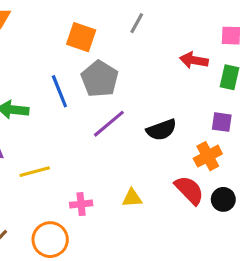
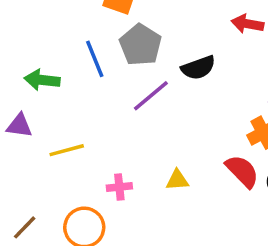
black semicircle: (161, 130) -> (198, 68), moved

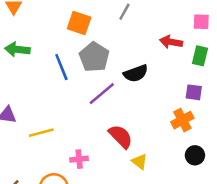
green arrow: (42, 80) -> (17, 49), moved
red semicircle: (242, 171) -> (121, 136), moved
yellow triangle: (177, 180) -> (140, 162), moved, turned 42

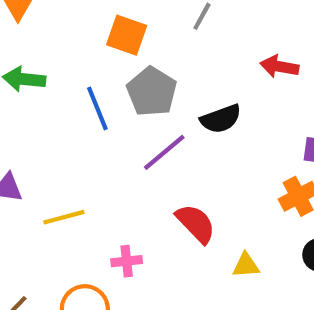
yellow triangle: (140, 162) -> (246, 265), moved, turned -42

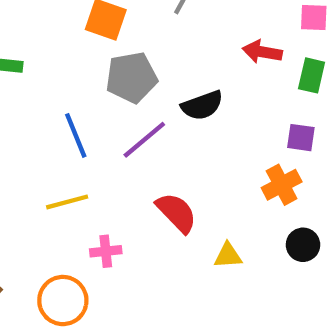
gray pentagon: (152, 92) -> (131, 78), turned 30
blue line: (97, 108) -> (76, 135), moved
yellow line: (64, 217) -> (67, 202), moved

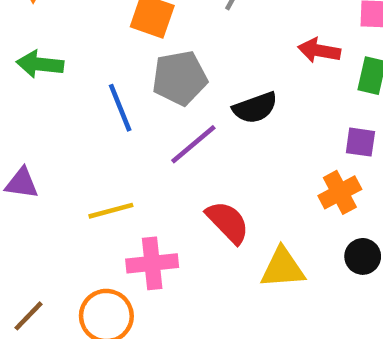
blue line: (76, 135) -> (120, 108), moved
pink cross: (106, 251) -> (152, 263), size x1.5
yellow triangle: (228, 255) -> (283, 268), size x1.5

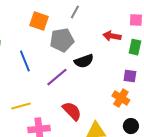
gray pentagon: (180, 78) -> (62, 40), moved
orange cross: (340, 192) -> (121, 98), turned -30

